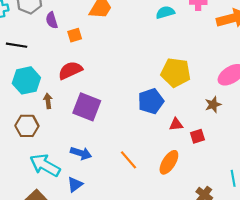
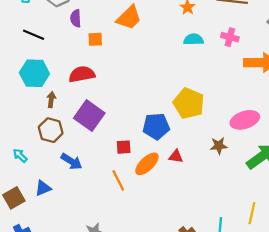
brown hexagon: (27, 126) -> (51, 130), moved
red square: (197, 136) -> (124, 147), moved
orange ellipse: (169, 162) -> (147, 164), moved
cyan arrow: (45, 165) -> (20, 156), moved, size x0.5
blue triangle: (75, 184) -> (43, 188), moved

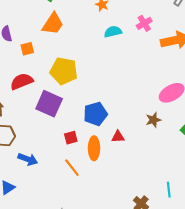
pink cross: (230, 37) -> (144, 23), turned -35
yellow pentagon: (189, 103) -> (64, 71), moved
purple square: (89, 116) -> (49, 104), moved
orange ellipse: (147, 164) -> (94, 148), turned -35

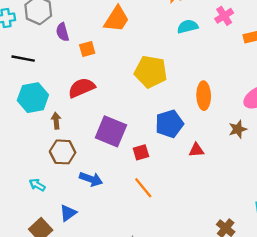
yellow pentagon: (64, 71) -> (151, 72), moved
purple square: (49, 104) -> (111, 131), moved
orange ellipse: (94, 148) -> (204, 96), moved

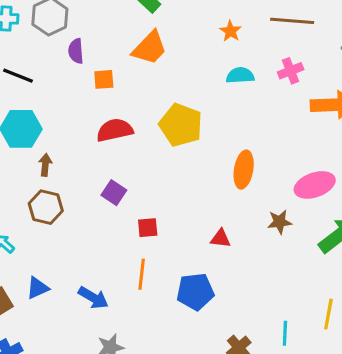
red semicircle: (82, 88) -> (115, 130), moved
blue pentagon: (169, 124) -> (195, 292), moved
purple square: (111, 131) -> (114, 193), size x0.6
blue arrow: (91, 179) -> (93, 298), moved
orange line: (143, 188) -> (142, 274), turned 35

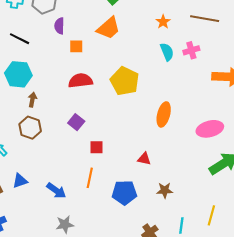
pink cross: (291, 71) -> (191, 50), moved
cyan semicircle: (240, 75) -> (167, 52), turned 66
brown star: (279, 222) -> (165, 190), moved

